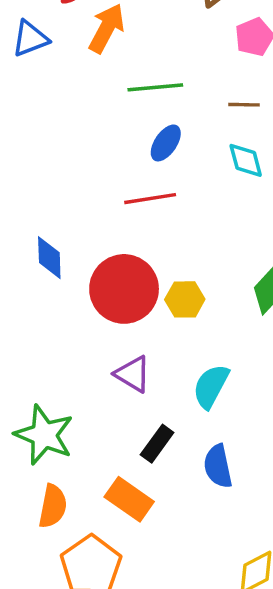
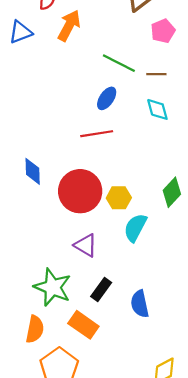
green line: (155, 87) -> (119, 63), moved, turned 32
cyan semicircle: (211, 386) -> (135, 228), moved
green star: (44, 435) -> (53, 287), moved

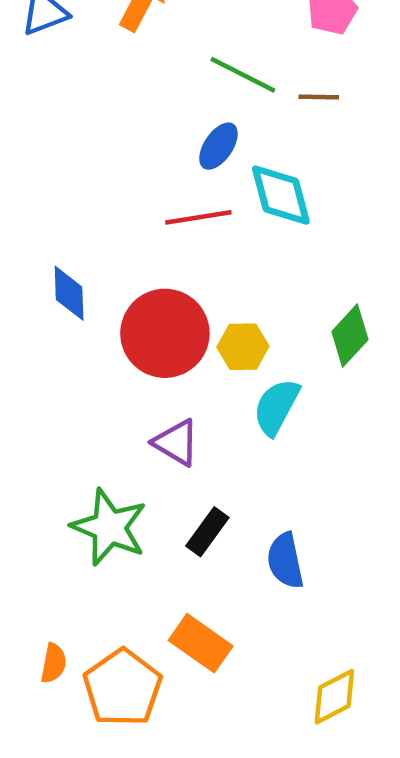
cyan diamond: (157, 109) -> (281, 195), moved, size x1.4
orange rectangle: (83, 325) -> (201, 643), moved
orange semicircle: (35, 329) -> (53, 663), moved, size x0.7

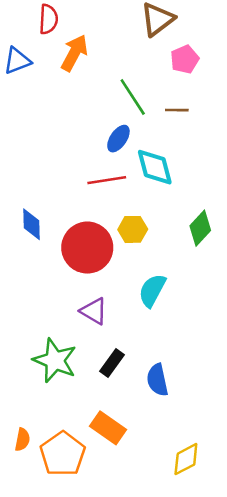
green line: (243, 75) -> (133, 97), turned 30
green diamond: (350, 336) -> (200, 228), moved
yellow hexagon: (243, 347) -> (133, 229), moved

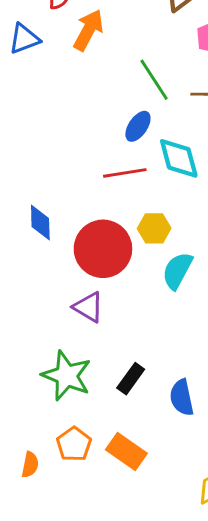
cyan semicircle: (152, 290) -> (177, 271), moved
purple triangle: (94, 311) -> (88, 307), moved
orange pentagon: (63, 454) -> (74, 444), moved, size x0.7

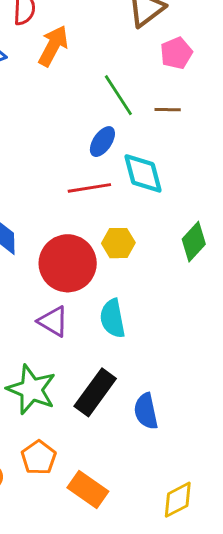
cyan semicircle: (177, 271) -> (113, 318), moved, turned -39
black rectangle: (131, 379) -> (95, 392), size x1.5
orange rectangle: (126, 452) -> (88, 489), moved

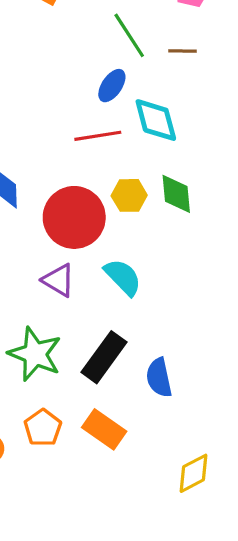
green diamond: (194, 242) -> (176, 194), moved, turned -48
cyan semicircle: (113, 318) -> (123, 277), turned 147
orange rectangle: (88, 489) -> (104, 429), moved

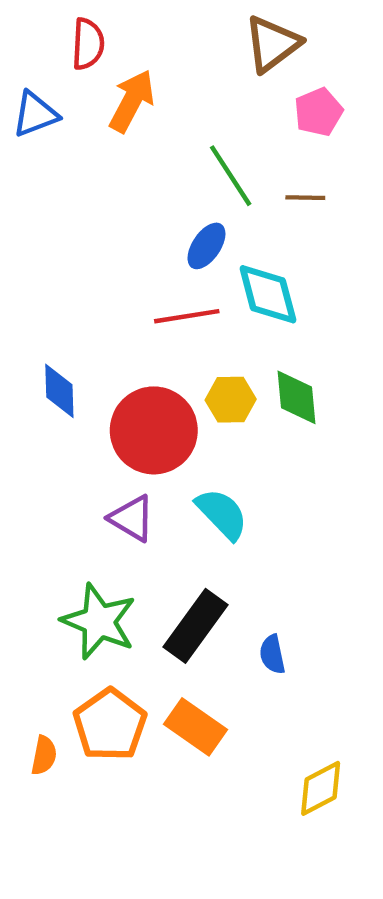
blue semicircle: (159, 378) -> (272, 654), size x0.7
orange pentagon: (43, 428) -> (110, 725), size x1.4

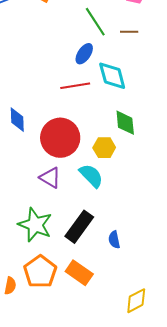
yellow hexagon: (231, 400) -> (104, 148), moved

